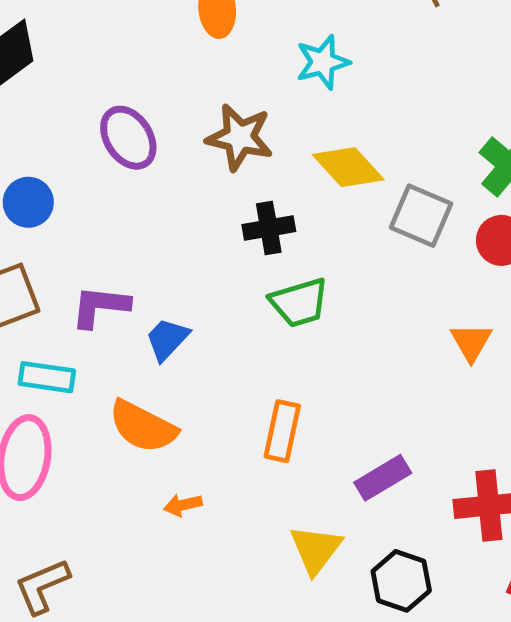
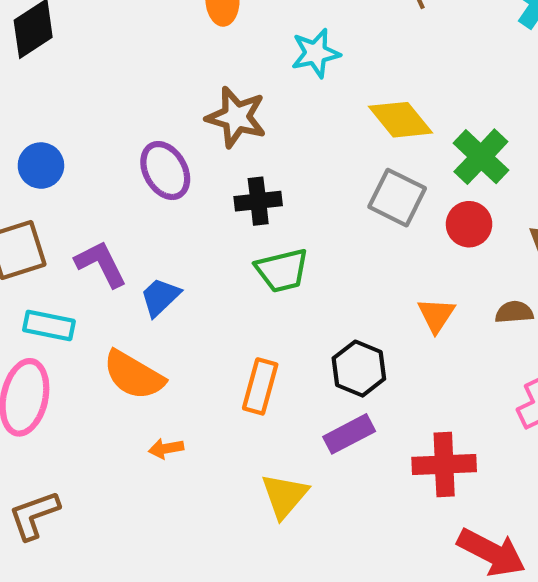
purple ellipse: (128, 138) -> (165, 171), moved
yellow diamond: (348, 167) -> (401, 120), moved
purple L-shape: (100, 306) -> (101, 264), turned 54
black hexagon: (401, 581) -> (359, 369), moved

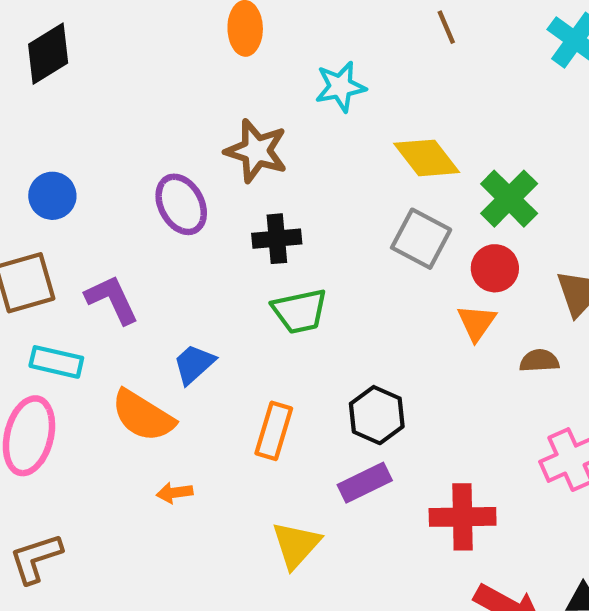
blue trapezoid: (160, 297) -> (194, 364), moved
orange triangle: (436, 315) -> (477, 323), moved

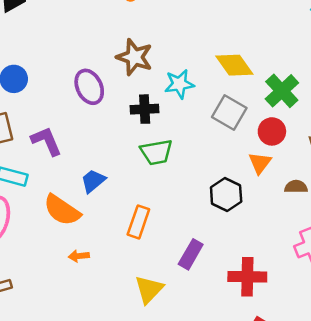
cyan star: (340, 87) -> (179, 84), moved
black hexagon: (377, 415) -> (226, 195), moved
purple rectangle: (365, 483) -> (191, 254), turned -36

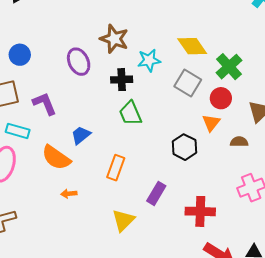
green trapezoid: (156, 152) -> (130, 113), turned 76

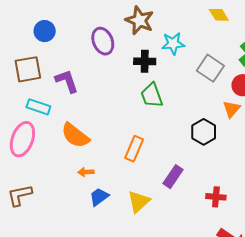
yellow diamond: (192, 46) -> (219, 15), moved, size x0.7
blue trapezoid: (81, 135) -> (99, 197), moved
red cross: (200, 211) -> (216, 197), size x0.7

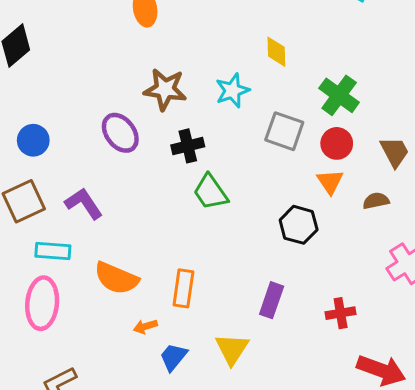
yellow diamond: (219, 15) -> (276, 52), turned 45
cyan star: (173, 44) -> (232, 91), moved
orange rectangle: (134, 149) -> (183, 288), moved

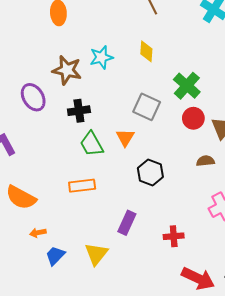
cyan star: (232, 91) -> (101, 57), moved
red circle: (337, 143) -> (193, 118), moved
orange triangle: (330, 182) -> (125, 138), moved
orange rectangle: (183, 288) -> (82, 186), moved, turned 70

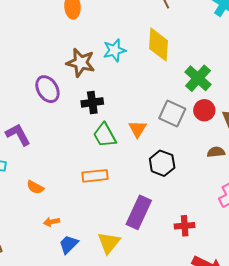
yellow diamond: (146, 51) -> (159, 45), size x1.6
gray square: (147, 107) -> (172, 113), moved
orange semicircle: (21, 197) -> (35, 187), size x0.6
purple rectangle: (127, 223) -> (139, 212), size x1.4

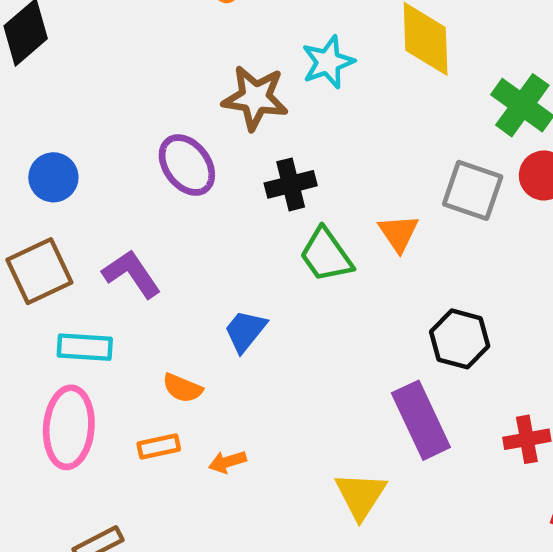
black hexagon: (162, 163) -> (460, 339), moved
orange rectangle: (95, 176) -> (159, 447), moved, size x0.7
purple rectangle: (139, 212) -> (421, 420), turned -44
blue trapezoid: (69, 244) -> (245, 331), moved

